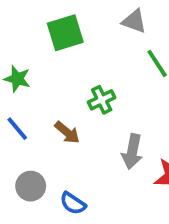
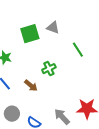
gray triangle: (134, 21) -> (53, 28), moved
gray arrow: (132, 152) -> (62, 117), moved, turned 126

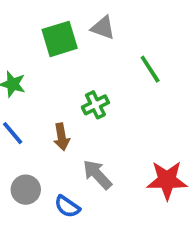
brown arrow: (31, 86) -> (62, 137), turned 40
gray arrow: (62, 117) -> (97, 175), moved

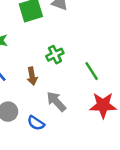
green line: (150, 69) -> (92, 71), moved

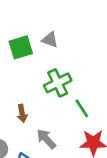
green cross: (55, 55) -> (58, 83), moved, size x1.5

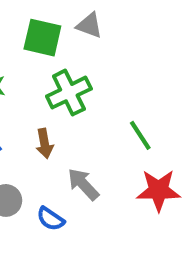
green square: (21, 47) -> (42, 38), turned 30
green cross: (58, 83) -> (69, 93), moved

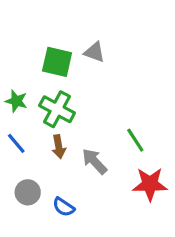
green cross: (69, 93) -> (57, 109), moved, turned -36
gray arrow: (83, 184) -> (95, 161), moved

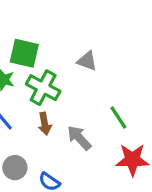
gray triangle: (95, 52) -> (87, 61), moved
green square: (57, 62) -> (24, 53), moved

